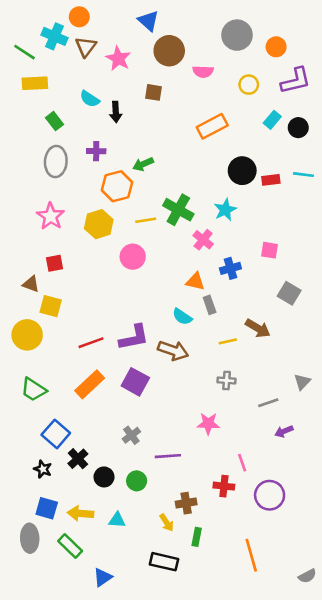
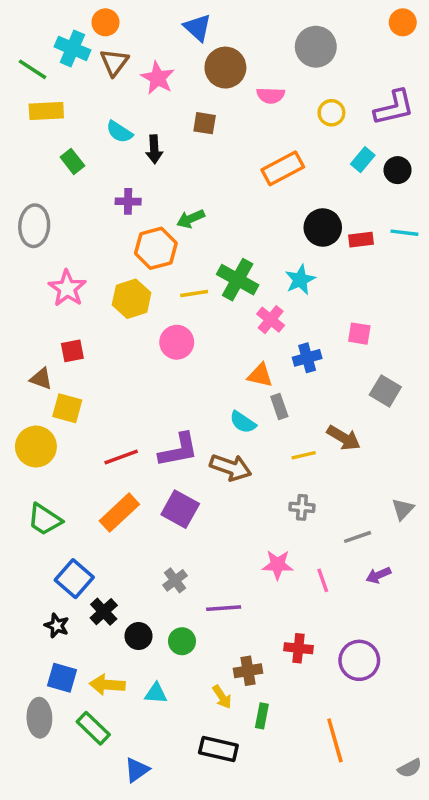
orange circle: (276, 47) -> (403, 22), moved
gray ellipse: (56, 162) -> (34, 226), moved
pink line: (242, 463) -> (323, 580), moved

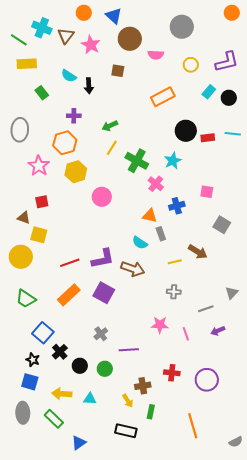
orange circle: (105, 22) -> (84, 13), moved
orange hexagon: (156, 248) -> (65, 143), moved
yellow line: (194, 294) -> (112, 148), moved, turned -49
blue square: (62, 678) -> (30, 382), moved

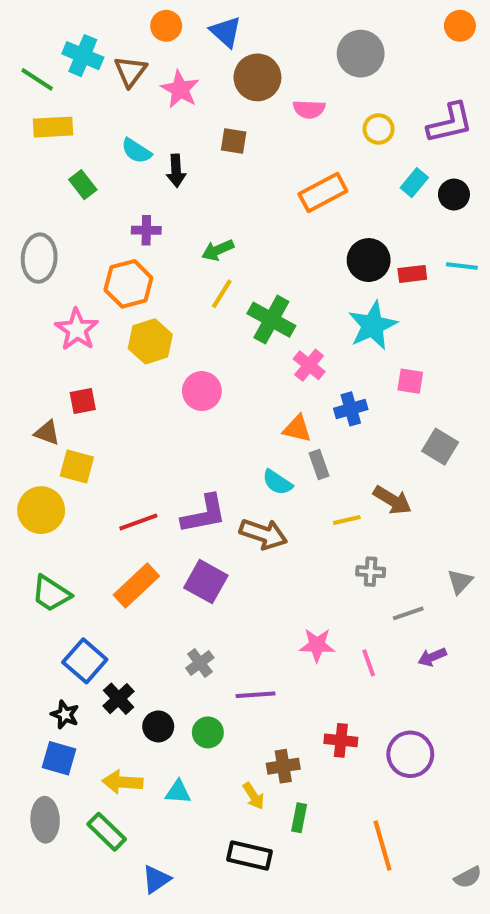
cyan star: (173, 161) -> (373, 326), moved, size x1.4
gray cross: (174, 292) -> (371, 572), moved

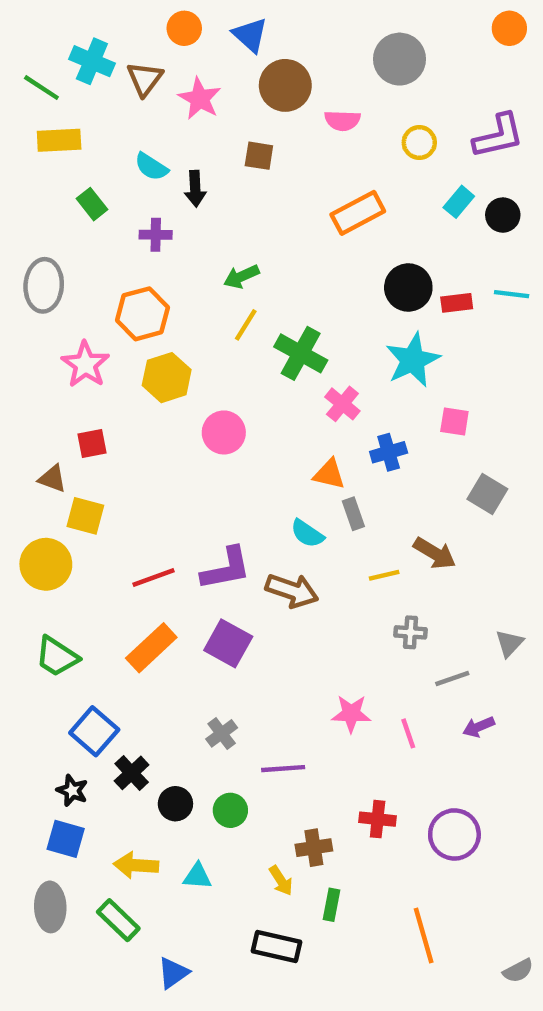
purple cross: (146, 230) -> (156, 235), moved

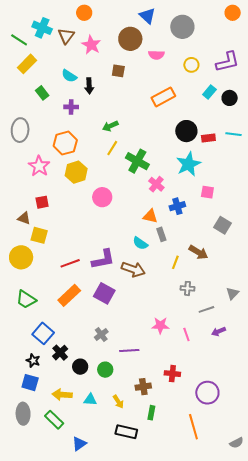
blue triangle: (250, 35) -> (147, 16), moved
yellow rectangle: (59, 140) -> (27, 64), turned -42
yellow line: (384, 575) -> (175, 262), turned -56
purple circle: (454, 834) -> (207, 393), moved
yellow arrow: (281, 881) -> (118, 402), moved

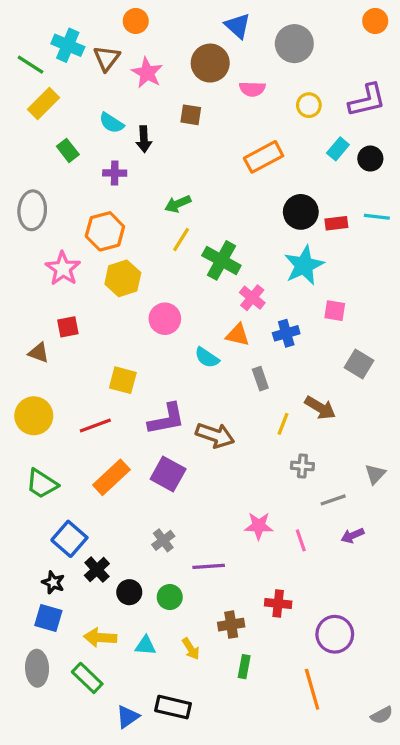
orange triangle: (150, 216) -> (238, 335), moved
yellow square: (39, 235) -> (123, 380), moved
cyan semicircle: (140, 243) -> (207, 358), moved
red line: (70, 263) -> (95, 426), moved
black rectangle: (126, 432) -> (173, 707), moved

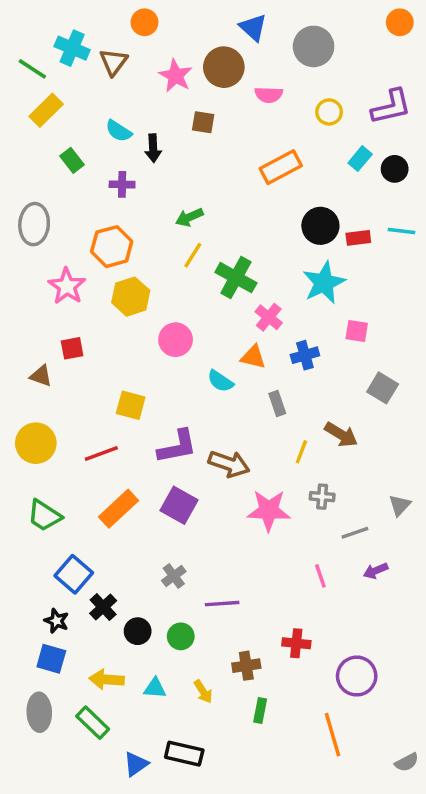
pink star: (147, 73) -> (176, 76), moved
pink star: (259, 526) -> (269, 510), moved, size x1.4

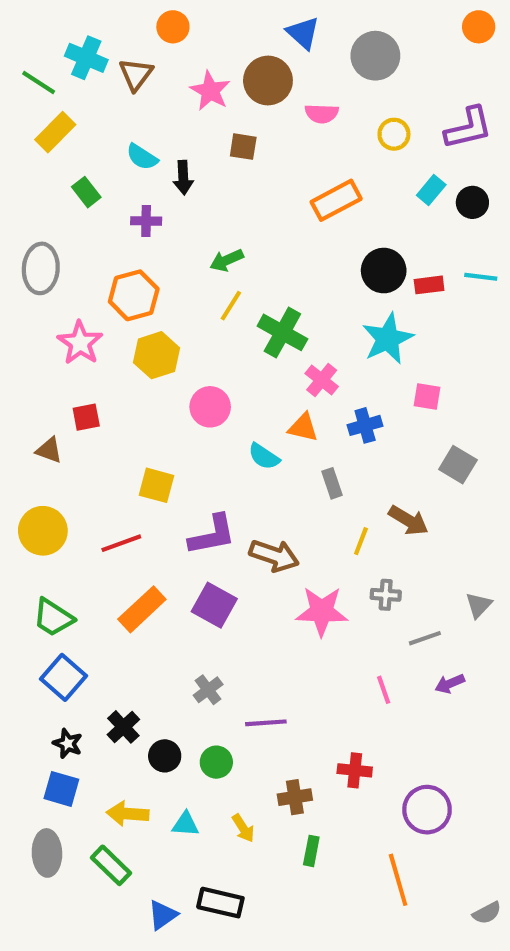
blue square: (74, 574) -> (63, 677), moved

